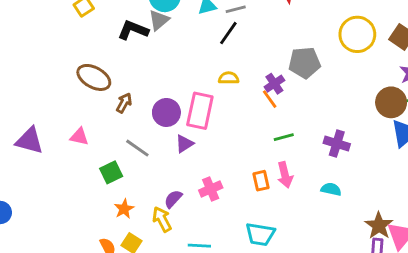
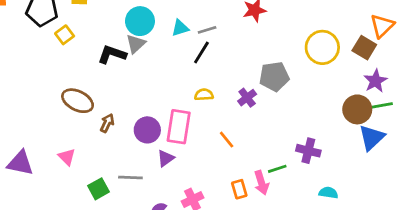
orange line: (270, 99) -> (227, 140), moved
pink triangle: (79, 137) -> (67, 157), turned 36
green line: (284, 137) -> (277, 169), moved
gray line: (137, 148) -> (130, 178), moved, turned -30
cyan semicircle: (331, 189) -> (328, 193), moved

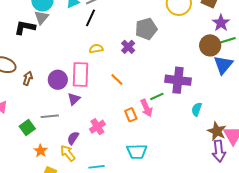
purple cross: (308, 151) -> (178, 80), size x1.4
cyan semicircle: (328, 193) -> (197, 109), turned -72

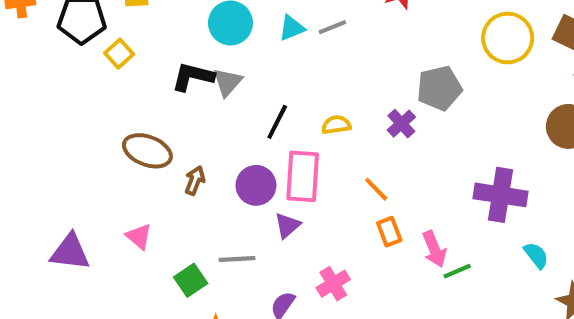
gray triangle: (41, 18) -> (228, 82), moved
black line: (90, 18) -> (277, 122), moved
green line: (157, 96) -> (457, 271), moved
cyan semicircle: (197, 109) -> (536, 255), turned 120
orange rectangle: (131, 115) -> (389, 232), moved

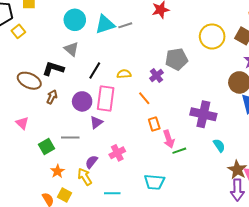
cyan triangle: (292, 28) -> (105, 24), size x1.5
black L-shape: (193, 77) -> (53, 69), moved
gray triangle: (228, 82) -> (71, 49), turned -35
orange line: (376, 189) -> (144, 98), moved
orange rectangle: (389, 232) -> (154, 124), moved

